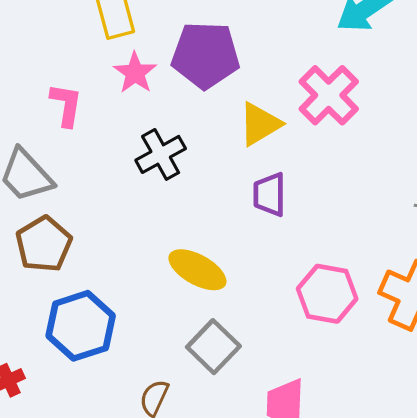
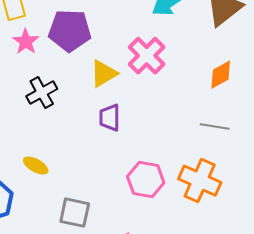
yellow ellipse: (197, 270) -> (36, 166), moved, size x0.7
gray square: (213, 347) -> (75, 213), turned -32

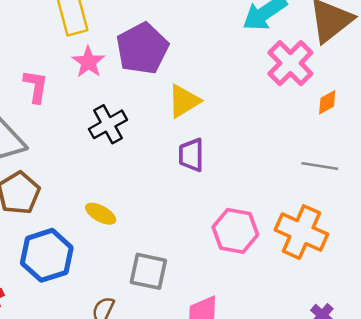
purple pentagon: (70, 31) -> (142, 48), turned -30
pink cross: (147, 56) -> (290, 63), moved
orange diamond: (221, 75) -> (327, 102), size x0.7

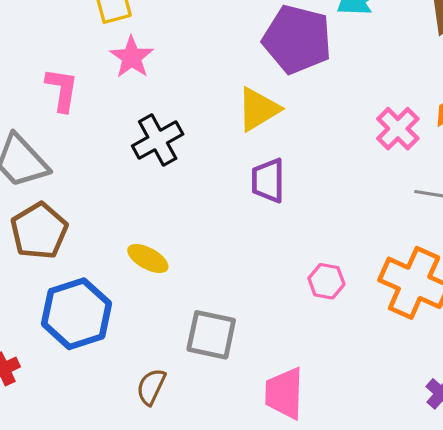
purple pentagon: (142, 48) -> (297, 39), moved, turned -30
pink cross: (290, 63) -> (398, 129), moved, size x0.7
pink hexagon: (235, 231) -> (326, 281), size x0.6

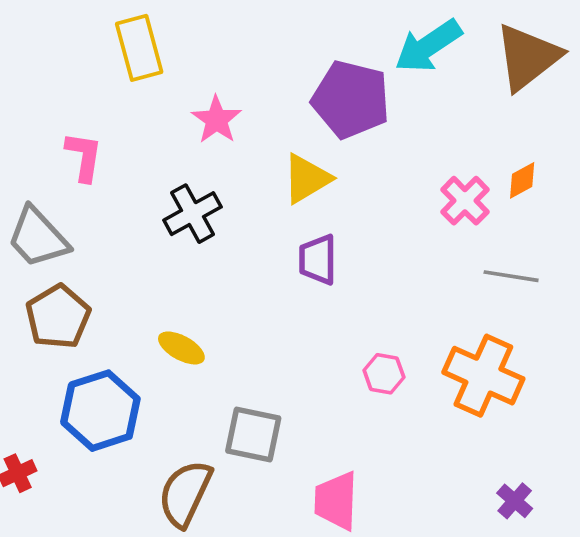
pink star: (132, 57) -> (216, 120), moved
brown semicircle: (151, 387) -> (185, 493), size x1.6

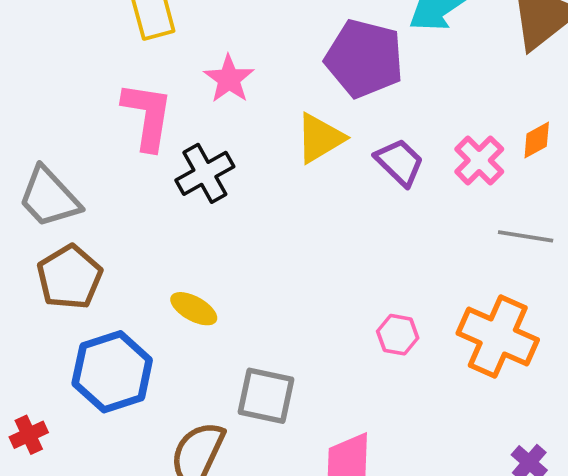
pink L-shape: (84, 156) -> (147, 116), moved, size x1.4
purple trapezoid: (318, 260) -> (400, 162), moved, turned 134

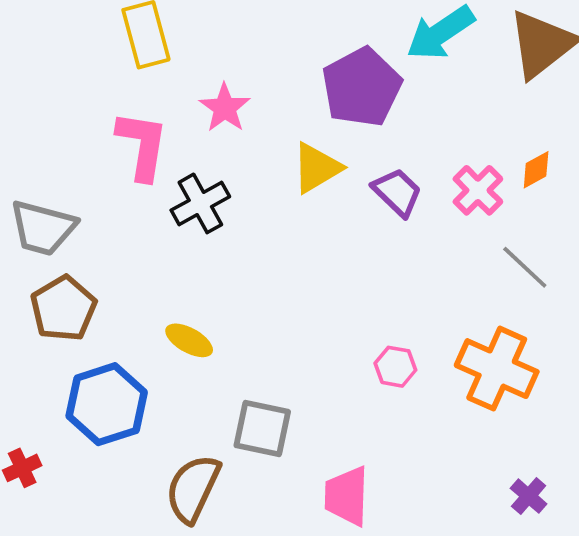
purple pentagon: (364, 58) -> (362, 87), turned 30
gray trapezoid: (49, 197) -> (43, 228), turned -32
gray line: (526, 236) -> (525, 267), turned 34

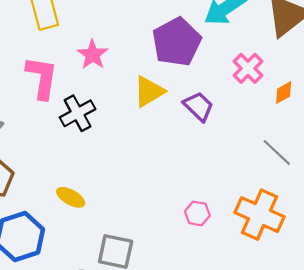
pink cross: (478, 190) -> (248, 68), moved

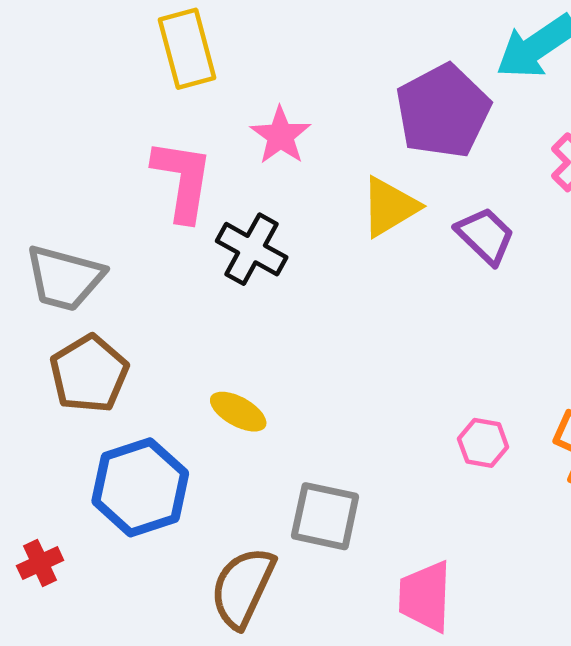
black cross: (78, 113) -> (252, 249), turned -32

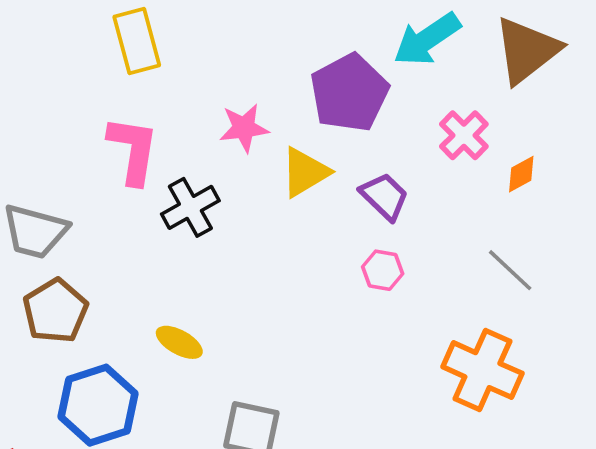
pink star: (280, 136) -> (244, 128), moved, turned 30
black cross: (252, 249) -> (190, 207), turned 32
pink hexagon: (483, 443) -> (383, 270), moved

